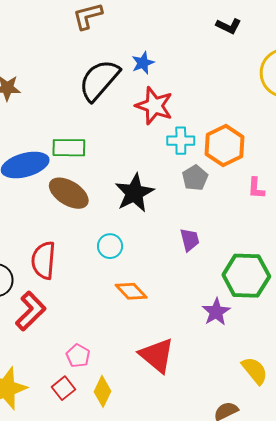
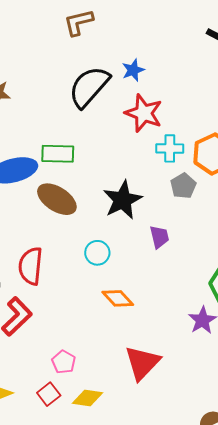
purple trapezoid: (190, 240) -> (159, 237), moved
red triangle: (157, 355) -> (142, 363), turned 33
yellow diamond: (102, 391) -> (88, 398), turned 72

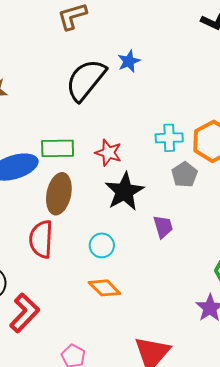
red star: (144, 113) -> (108, 153), moved, size x0.7
brown ellipse: (57, 199) -> (59, 194), turned 72
red semicircle: (31, 266) -> (41, 239), moved
orange diamond: (118, 298) -> (104, 288), moved

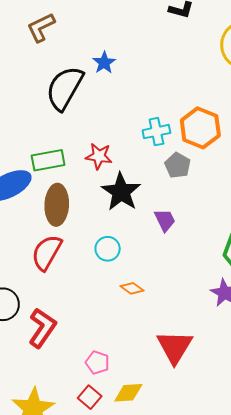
red semicircle: (41, 239) -> (47, 252), turned 36
orange diamond: (104, 288) -> (132, 288), moved, size x0.7

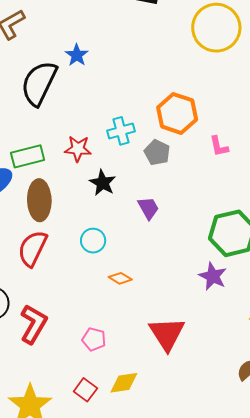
cyan cross: (156, 132) -> (121, 131), moved
black star: (121, 192) -> (103, 183), size x0.7
pink pentagon: (97, 363) -> (94, 339), moved

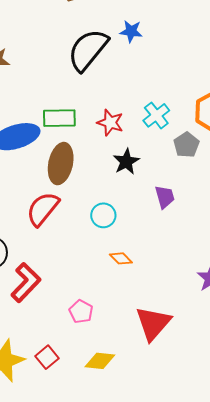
blue star: (77, 55) -> (131, 31), turned 30
cyan cross: (121, 131) -> (156, 115), turned -36
red square: (85, 390) -> (47, 357), moved

